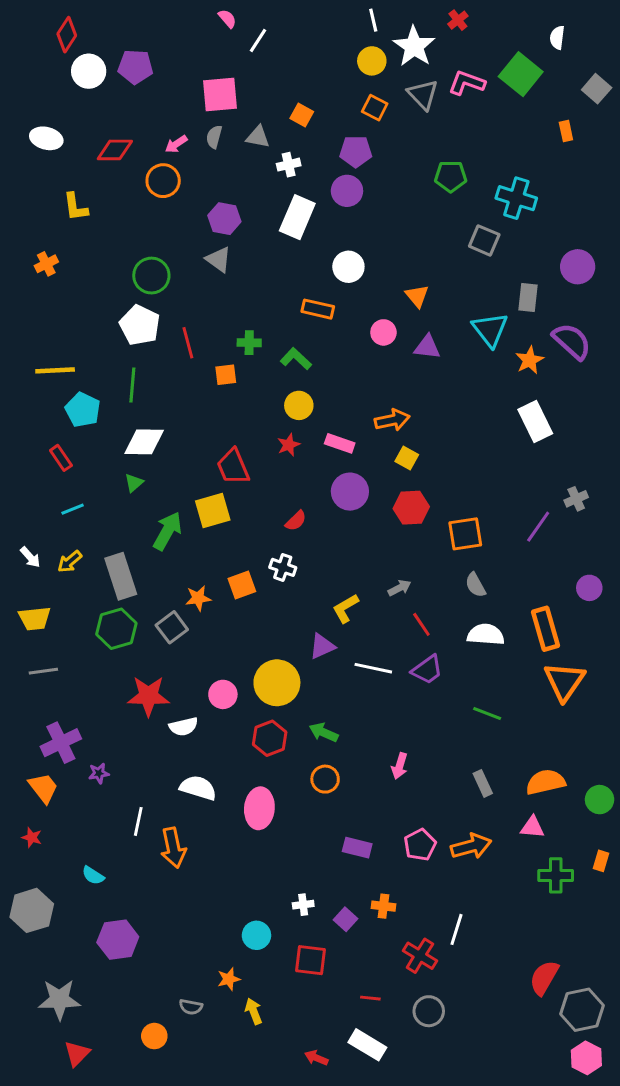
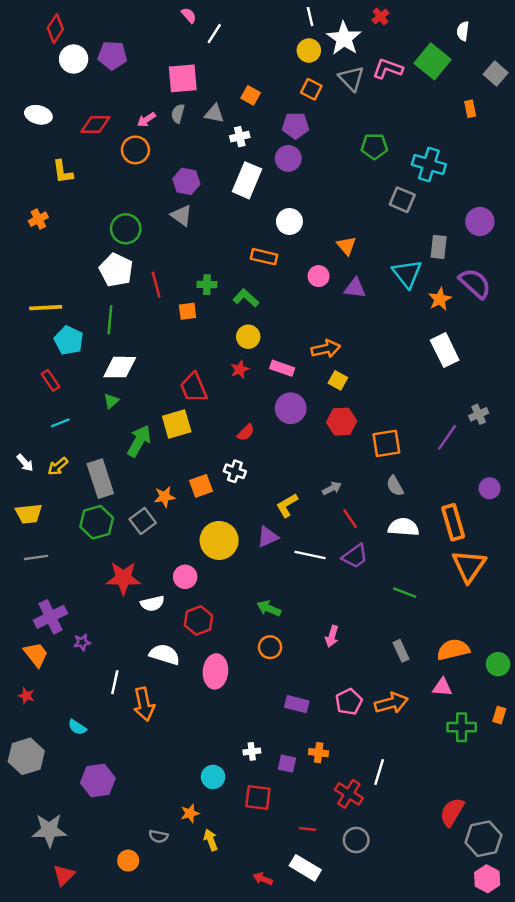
yellow circle: (277, 683) -> (219, 540), moved
red hexagon: (270, 738) -> (198, 620), moved
purple square: (346, 919) -> (287, 764), turned -30

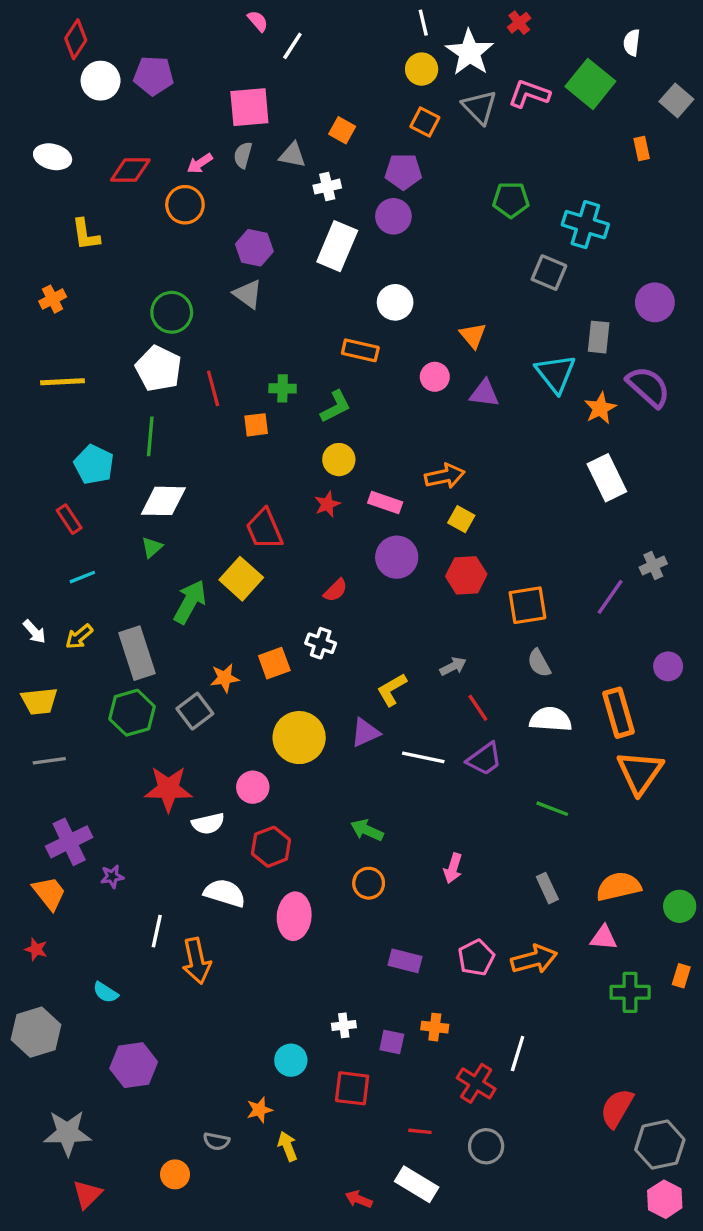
green L-shape: (246, 298) -> (336, 407), turned 110
yellow line: (46, 308) -> (62, 382), moved
yellow square: (177, 424) -> (241, 579), turned -32

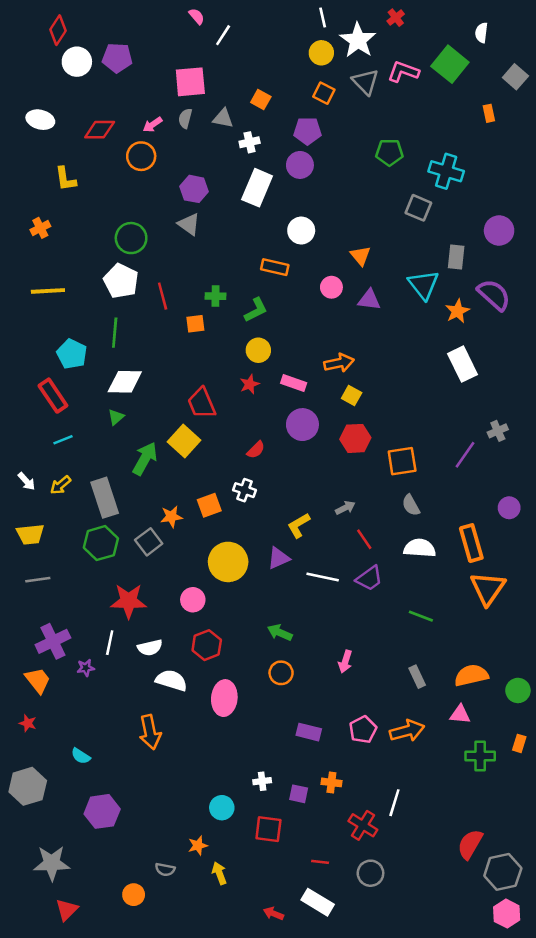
red rectangle: (69, 519) -> (53, 396), size x1.5
white semicircle: (208, 824) -> (150, 648), moved
white line: (157, 931) -> (110, 643), moved

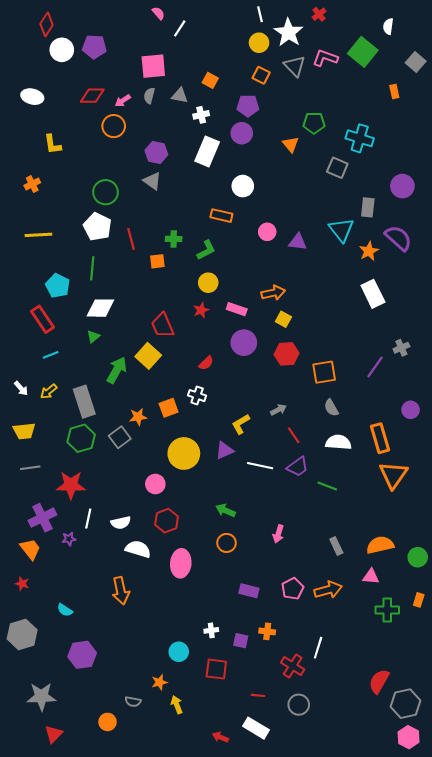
red diamond: (100, 130) -> (92, 96), moved
orange triangle: (360, 256) -> (291, 144), moved
red star: (129, 601) -> (71, 485), moved
green line: (421, 616) -> (327, 486), moved

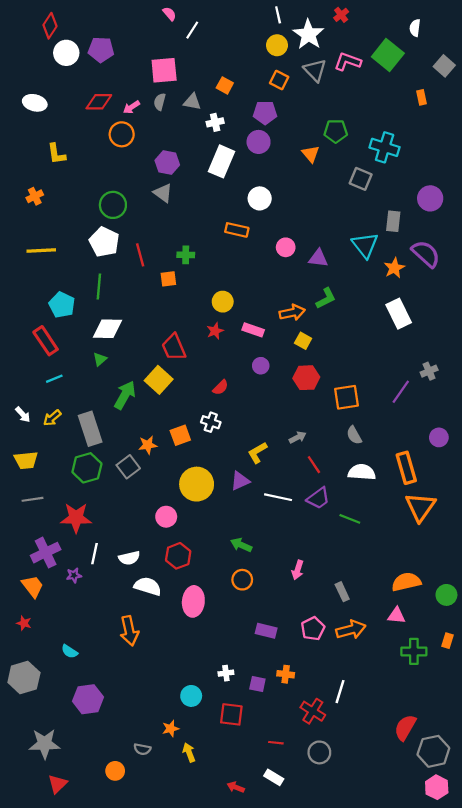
green L-shape: (206, 250) -> (326, 298), moved
purple circle: (244, 343) -> (261, 366), size x0.6
gray rectangle: (336, 546) -> (342, 592), moved
white rectangle: (256, 728) -> (274, 777), size x0.7

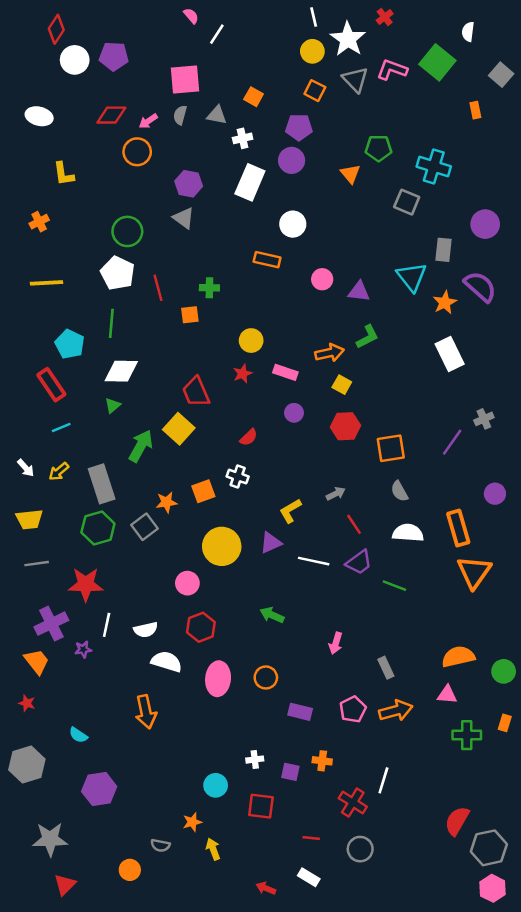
orange circle: (242, 580) -> (266, 677), moved

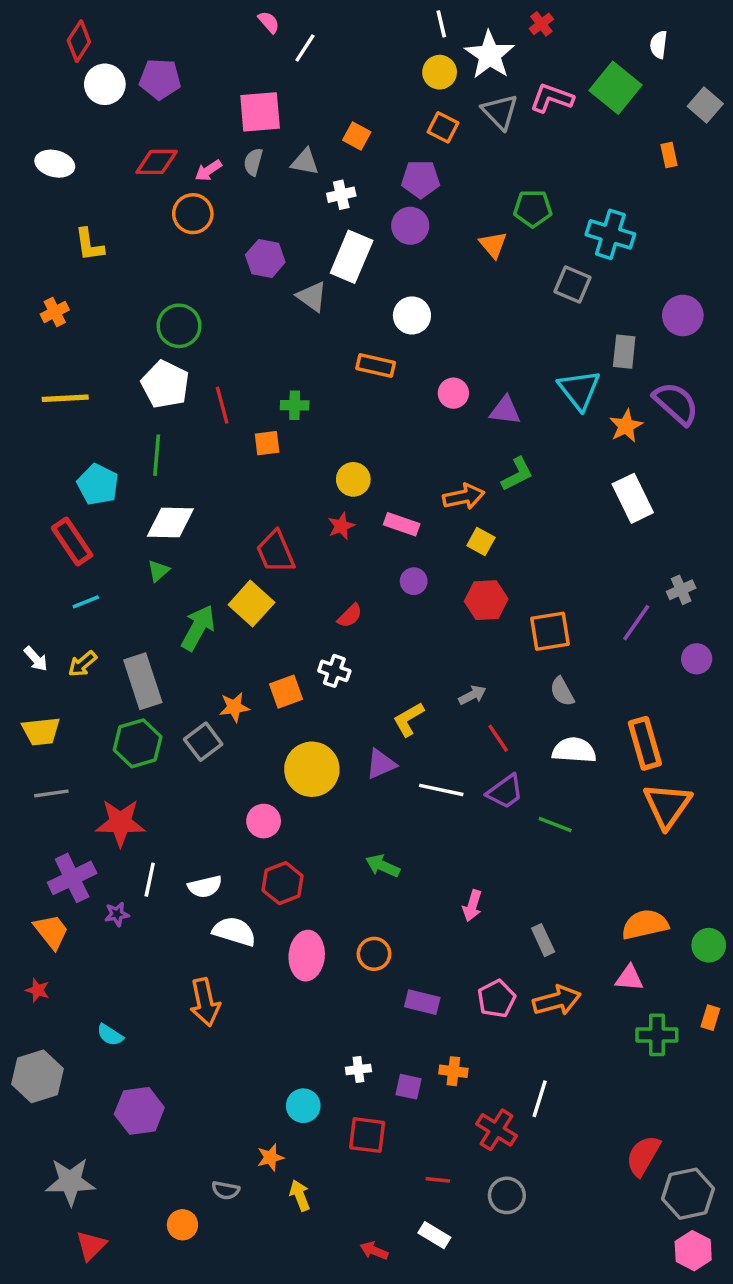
gray triangle: (184, 218) -> (312, 296), moved
purple circle: (495, 494) -> (697, 659), moved

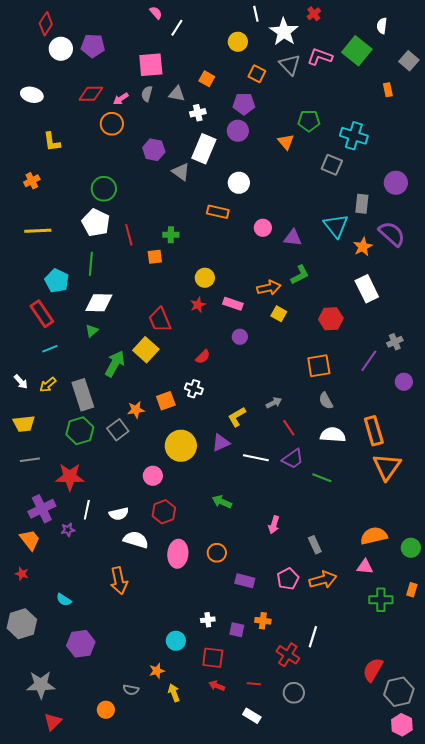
yellow circle: (440, 72) -> (238, 42), moved
red hexagon: (486, 600) -> (331, 319), moved
red arrow: (374, 1251) -> (217, 686), moved

